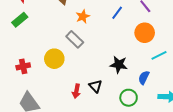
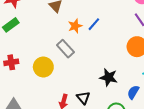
blue line: (117, 13) -> (94, 24), moved
red cross: (23, 66) -> (11, 62), moved

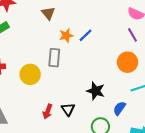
gray rectangle: (65, 49) -> (54, 58), turned 42

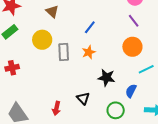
orange star: (66, 35) -> (89, 52), moved
yellow circle: (30, 74) -> (42, 40), moved
red arrow: (48, 111) -> (56, 108), moved

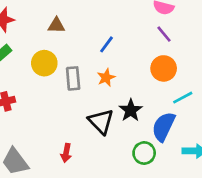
brown triangle: (52, 11) -> (56, 25), turned -40
black star: (106, 78) -> (131, 110), turned 30
blue semicircle: (131, 91) -> (164, 127), size x1.6
black triangle: (83, 98) -> (101, 121), moved, size x1.5

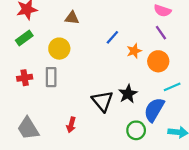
gray rectangle: (73, 78) -> (51, 77), moved
orange star: (106, 78) -> (134, 51), moved

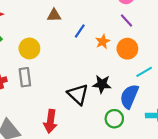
brown triangle: (72, 18) -> (54, 15), moved
black star: (128, 94) -> (102, 84), turned -30
red arrow: (71, 125) -> (50, 121), size x1.5

